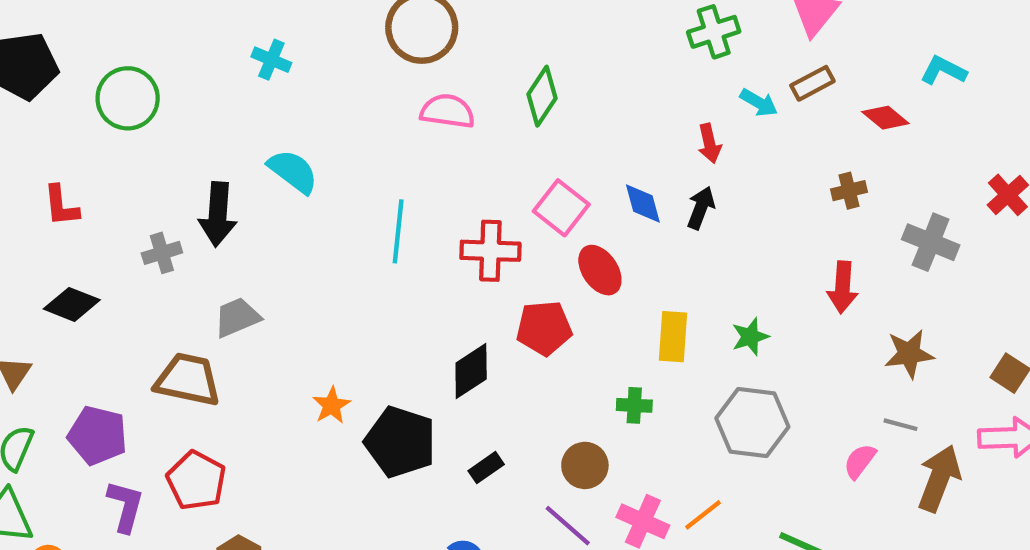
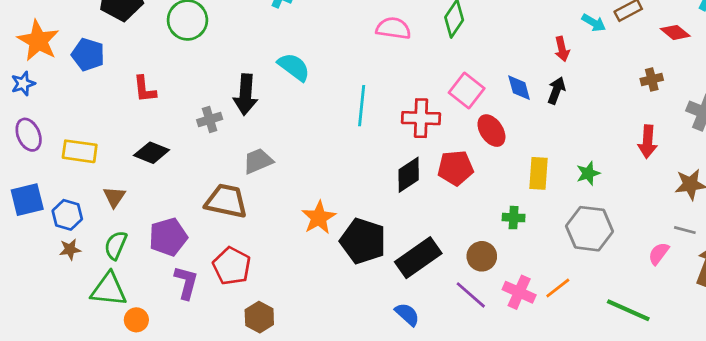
black diamond: (471, 371) -> (409, 175), moved
orange star: (332, 405) -> (319, 218), size x1.4
purple pentagon: (98, 435) -> (168, 237), turned -30
black rectangle: (486, 468) -> (418, 258), size x2.0

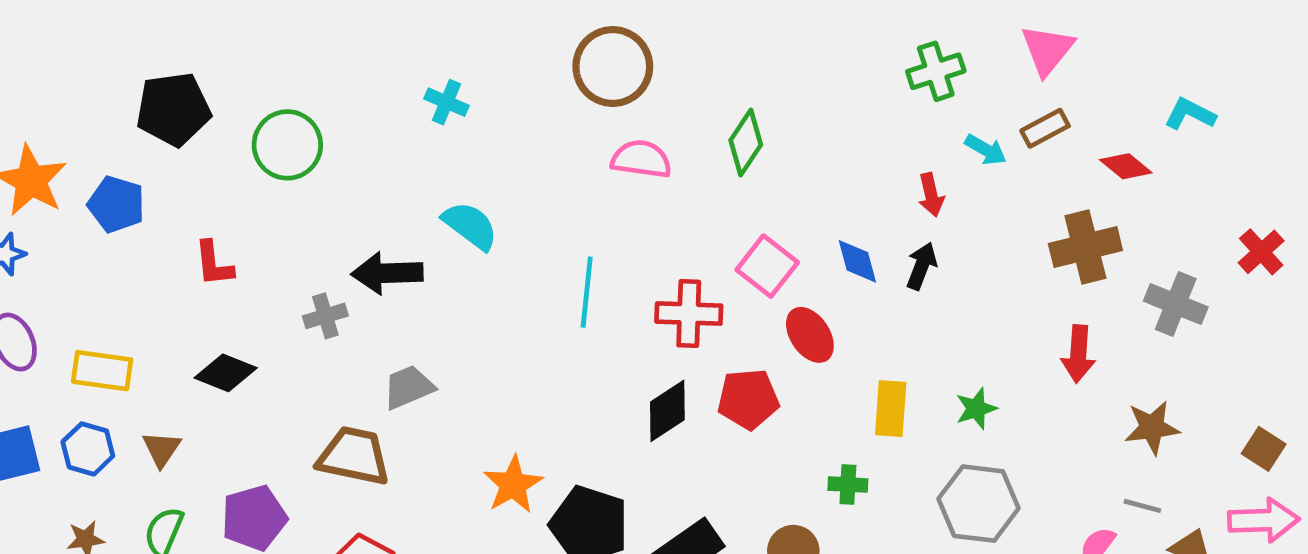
brown cross: (652, 79) -> (1085, 247), size x1.8
black arrow: (246, 95) -> (387, 273), turned 84
blue hexagon: (67, 215) -> (88, 449), moved

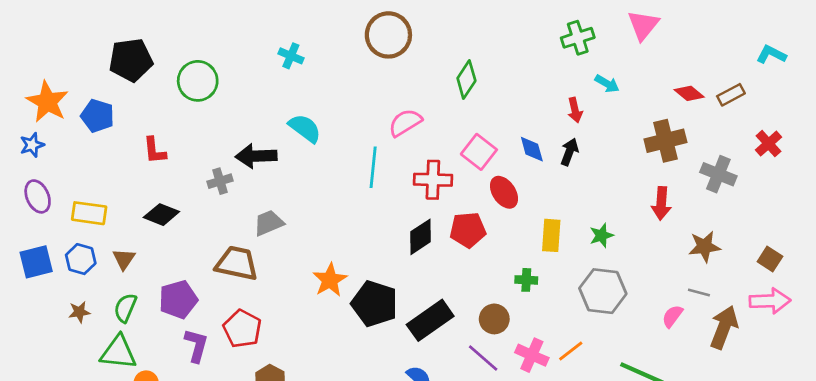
cyan L-shape: (1190, 114) -> (771, 54), moved
brown rectangle: (1045, 128) -> (731, 95), moved
pink semicircle: (641, 159) -> (405, 123), moved, turned -40

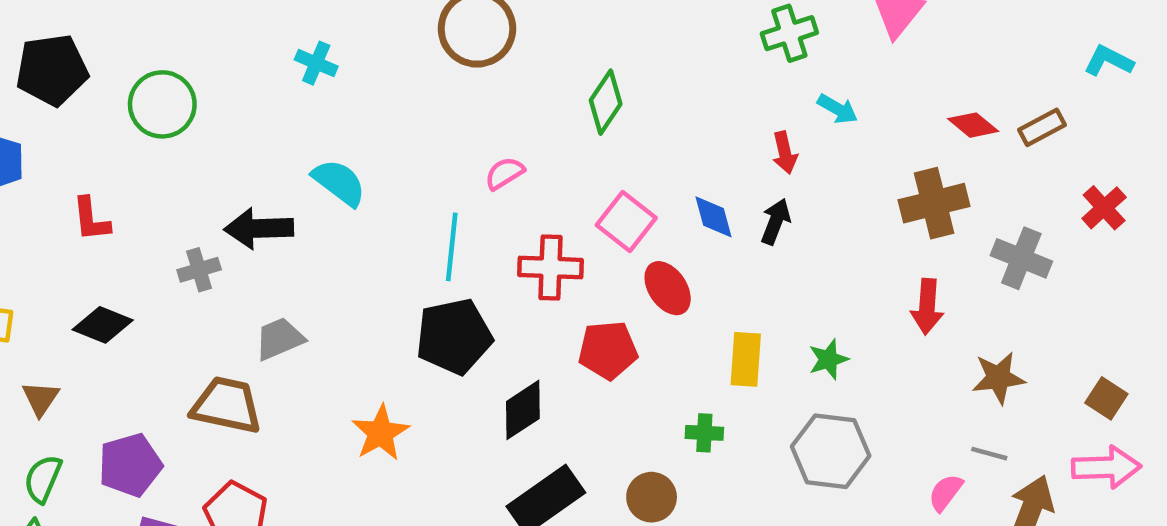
pink semicircle: (405, 123) -> (505, 173), size x0.7
black diamond: (420, 237) -> (523, 410), moved
black pentagon: (375, 304) -> (454, 336), moved, turned -30

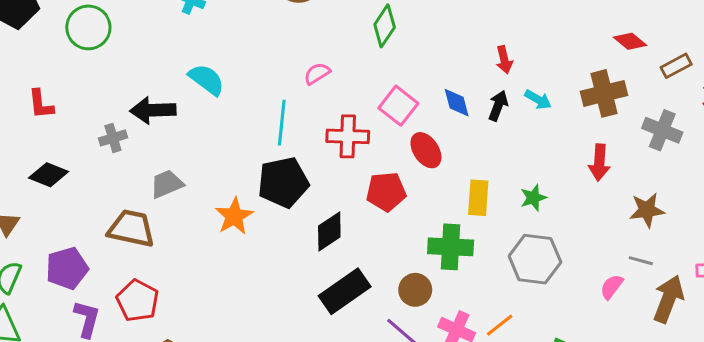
cyan arrow: (838, 109) -> (538, 100), moved
brown rectangle: (1042, 127) -> (676, 66), moved
orange star: (380, 433) -> (234, 216), moved
green cross: (704, 433) -> (451, 247), size x1.8

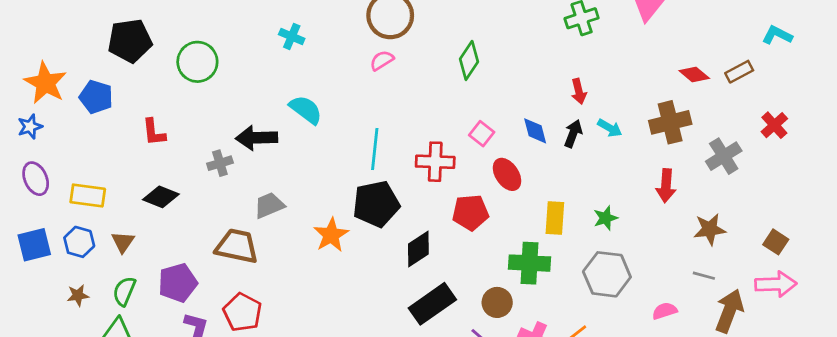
brown rectangle: (676, 66) -> (739, 72), moved
pink semicircle: (317, 73) -> (382, 60), moved
pink square: (398, 106) -> (482, 134), size x0.7
gray cross: (662, 130) -> (724, 156), turned 36
pink semicircle: (612, 287) -> (665, 311), moved, turned 35

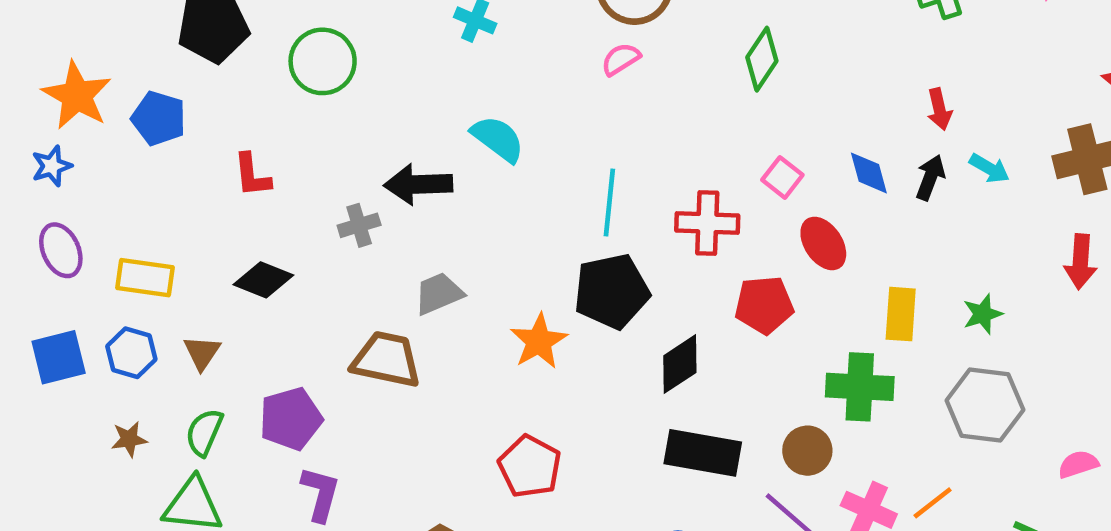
black rectangle: (432, 304) -> (703, 453), turned 45
red pentagon: (242, 312) -> (530, 467), moved

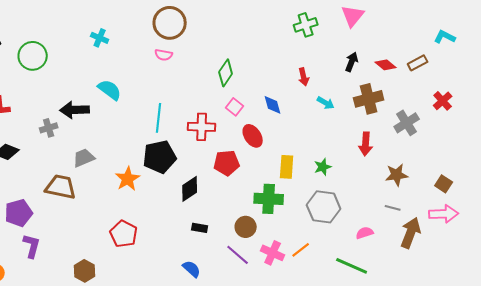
pink semicircle: (621, 59) -> (164, 55), turned -138
green diamond: (762, 59) -> (226, 73), moved
black arrow: (930, 177) -> (352, 62), moved
black rectangle: (703, 453) -> (200, 228), size x0.5

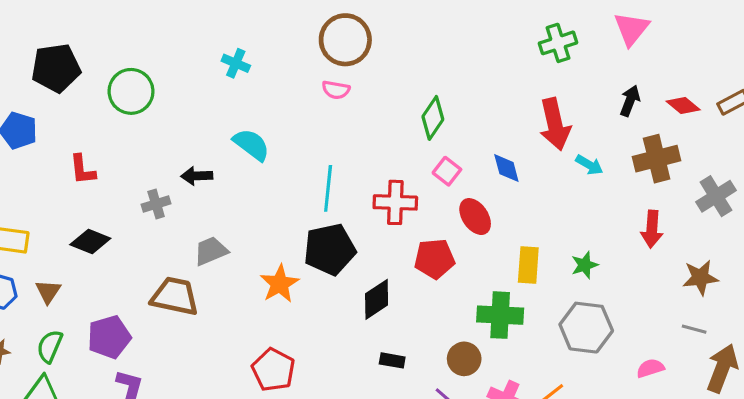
red arrow: (304, 77) -> (555, 124), size x1.8
black arrow: (75, 110) -> (197, 176), size x0.7

